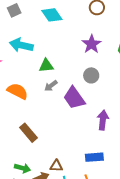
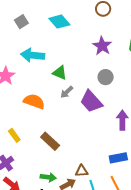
green triangle: (46, 66) -> (60, 73), turned 35

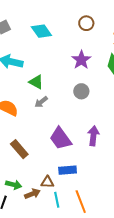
purple trapezoid: (91, 101) -> (61, 139), moved
blue rectangle: (118, 158) -> (68, 170), moved

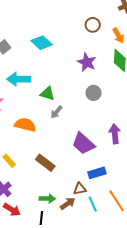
brown circle: (86, 23) -> (93, 25), moved

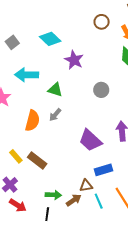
purple star: (87, 62) -> (74, 60), moved
gray arrow: (56, 112) -> (55, 115), moved
orange semicircle: (25, 125) -> (32, 121), turned 90
brown rectangle: (45, 163) -> (37, 161), moved

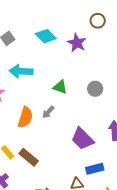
purple star: (74, 60) -> (77, 43), moved
green triangle: (55, 90) -> (60, 87), moved

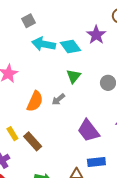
cyan diamond: (46, 36) -> (70, 47), moved
cyan arrow: (21, 71) -> (44, 44), moved
green triangle: (60, 87) -> (74, 76), turned 42

